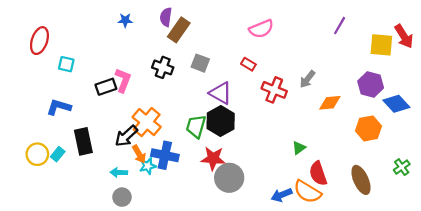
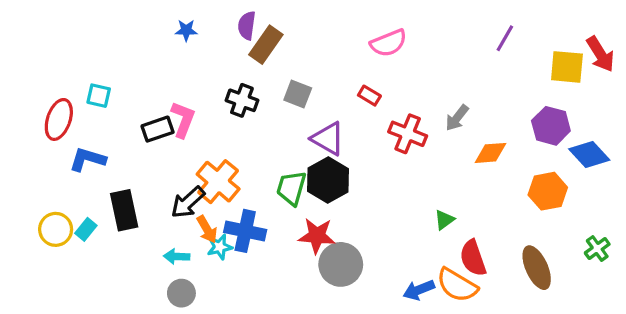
red ellipse: (39, 41) -> (59, 119), moved

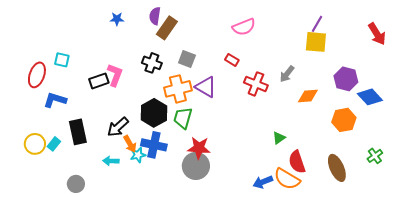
yellow square: (567, 67) -> (316, 42), moved
black hexagon: (328, 180) -> (154, 113), moved
orange cross: (218, 182) -> (178, 89), moved, turned 36
gray circle: (341, 264) -> (196, 166), moved
gray circle: (181, 293) -> (76, 184), moved

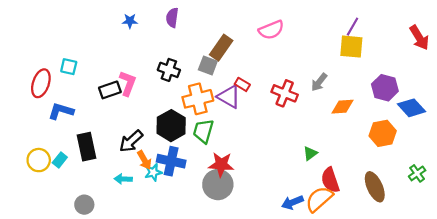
brown rectangle: (167, 28) -> (221, 48), moved
red rectangle: (232, 60) -> (242, 84), moved
orange semicircle: (287, 179) -> (319, 199), turned 108

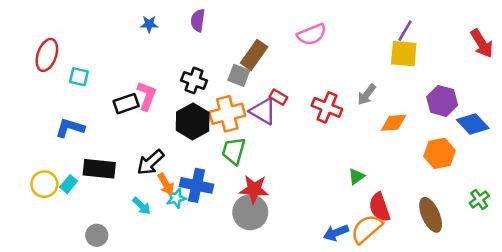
red ellipse: (41, 83) -> (47, 55), moved
black hexagon: (171, 126) -> (193, 121), moved
black rectangle: (87, 147) -> (99, 169), turned -72
cyan arrow: (123, 179) -> (142, 206), turned -138

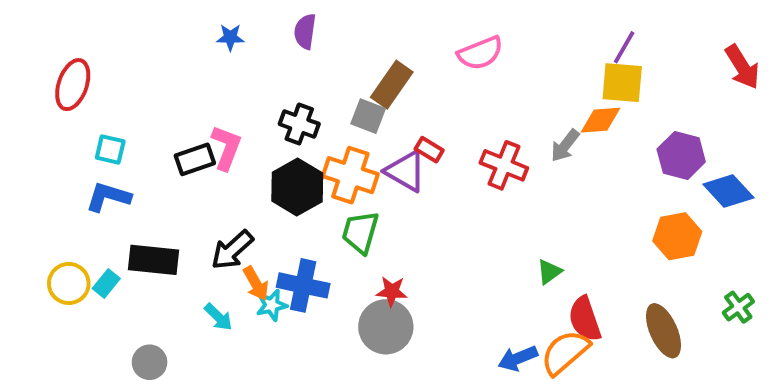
cyan square: (79, 77) -> (110, 150), moved
orange cross: (227, 114) -> (350, 175), turned 32
orange diamond: (393, 123) -> (600, 120), moved
red star: (254, 189) -> (392, 291), size x0.7

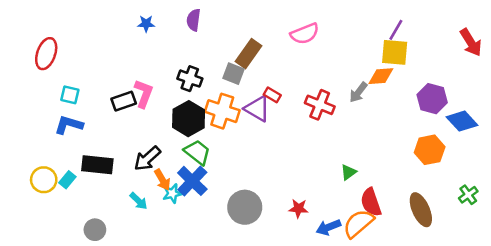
green trapezoid: (360, 232) -> (197, 152), moved, turned 112
blue cross: (303, 285) -> (192, 181), turned 32
red star: (392, 291) -> (298, 208), moved

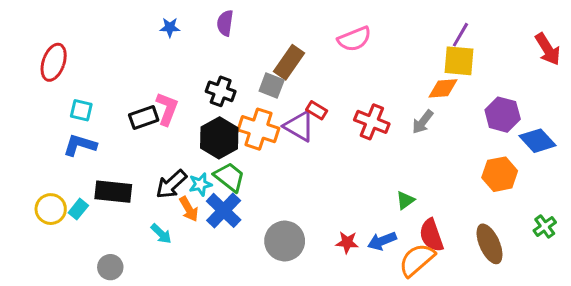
gray arrow: (358, 92) -> (423, 122), moved
cyan star: (172, 193) -> (200, 184), moved
blue arrow: (328, 227) -> (382, 241), moved

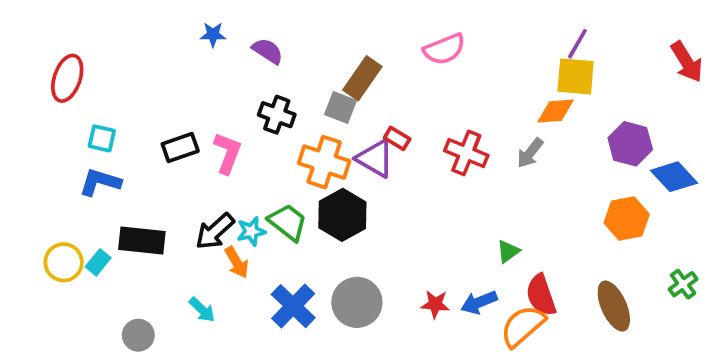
purple semicircle: (225, 23) -> (268, 51), moved, turned 115
pink L-shape: (167, 109) -> (228, 153), moved
black hexagon: (219, 138) -> (342, 215), moved
blue cross: (224, 210) -> (293, 306), moved
cyan arrow: (161, 234) -> (202, 310), moved

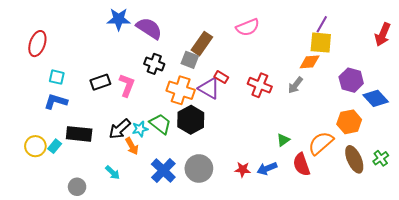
blue star: (213, 35) -> (119, 19), size x1.6
purple semicircle: (268, 51) -> (149, 28), size x1.5
red arrow: (687, 62) -> (383, 34), turned 55
brown ellipse: (614, 306) -> (354, 159), moved
orange semicircle: (523, 326) -> (321, 143), moved

